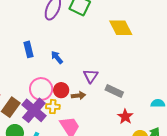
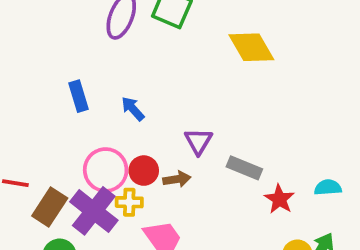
red star: (125, 117) -> (279, 199), moved

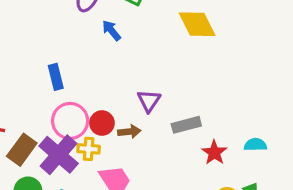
blue rectangle: (78, 96) -> (56, 77), moved
blue arrow: (133, 109) -> (111, 30), moved
gray rectangle: (244, 168) -> (186, 125), turned -40

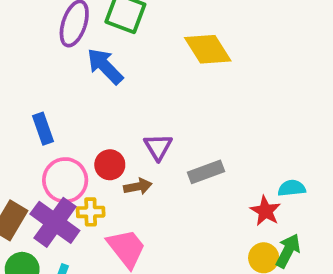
blue arrow: (111, 30) -> (105, 66), size x1.5
red circle: (102, 123) -> (110, 165), moved
red star: (214, 153) -> (265, 211), moved

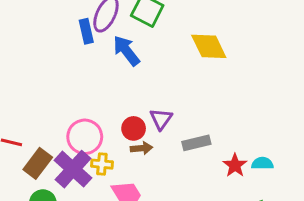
blue rectangle: (43, 129) -> (86, 31), moved
red circle: (110, 165) -> (134, 128), moved
red star: (265, 211) -> (235, 165), moved

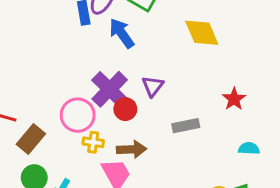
purple triangle: (161, 119) -> (153, 86), moved
brown arrow: (141, 148) -> (132, 149), moved, size x1.4
red star: (235, 165) -> (234, 99), moved
purple cross: (73, 169) -> (110, 89), moved

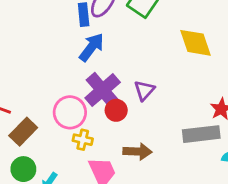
blue arrow: (122, 33) -> (91, 47), moved, turned 68
gray rectangle: (186, 126) -> (201, 134), moved, size x1.4
brown arrow: (132, 149) -> (137, 151), moved

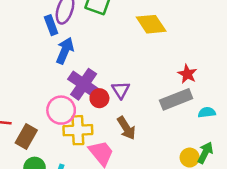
purple triangle: (144, 90) -> (121, 90), moved
yellow cross: (83, 140) -> (78, 130), size x1.6
brown arrow: (137, 151) -> (126, 128), turned 70

